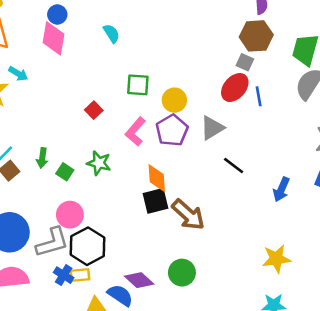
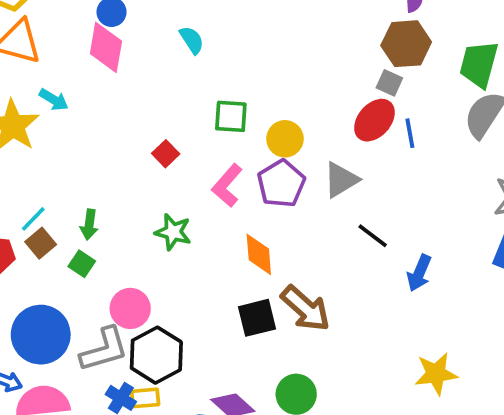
green square: (65, 172) -> (82, 264), moved
blue arrow: (281, 189) -> (419, 273), moved
black square: (155, 201) -> (257, 318), moved

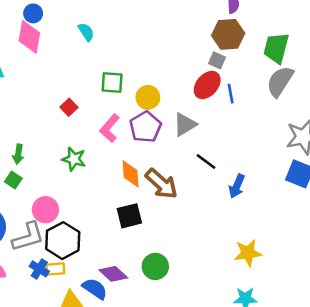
brown arrow: (305, 308) -> (161, 184), moved

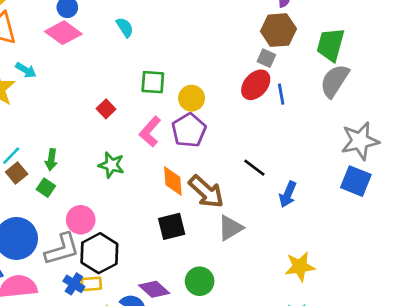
pink diamond: (29, 37) -> (63, 33), turned -64
gray triangle: (185, 125) -> (230, 228), moved

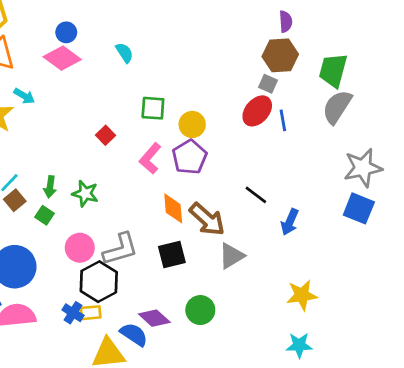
green star: (111, 165) -> (85, 194), moved
gray L-shape: (62, 249) -> (120, 249), moved

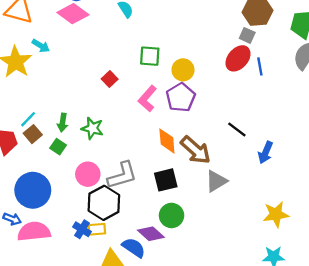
green circle: (200, 310) -> (172, 215), moved

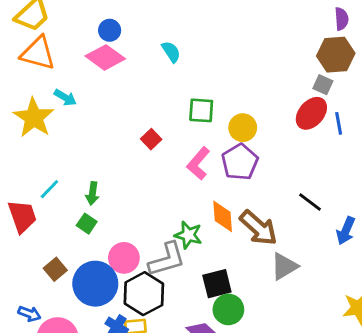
green star: (92, 128) -> (188, 235), moved
brown square: (33, 134) -> (55, 269), moved
black square: (166, 180) -> (217, 284), moved
blue circle: (33, 190) -> (95, 284), moved

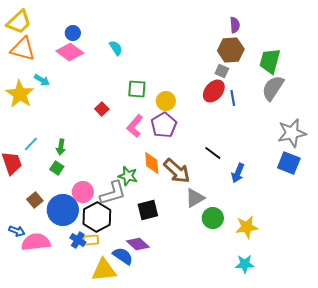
green circle: (228, 309) -> (213, 218), moved

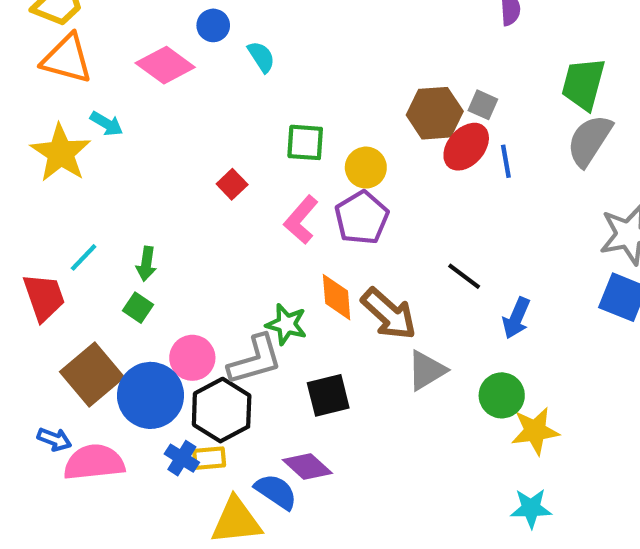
blue circle: (73, 33) -> (213, 25), moved
brown hexagon: (231, 50) -> (435, 113), moved
brown square: (35, 200) -> (92, 375), size x1.8
green circle: (213, 218) -> (502, 395), moved

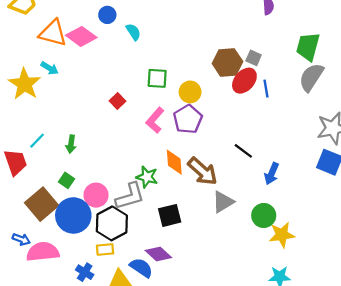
orange triangle: (67, 59) -> (53, 33), moved
green square: (138, 308) -> (67, 180), moved
blue cross: (182, 458) -> (85, 272), moved

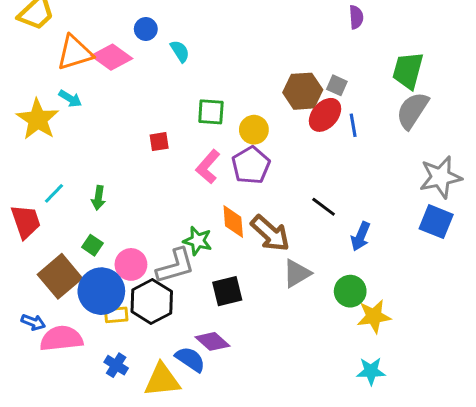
orange triangle: (53, 33) -> (75, 53), turned -32
red square: (118, 101) -> (159, 142), turned 35
yellow rectangle: (105, 249) -> (116, 315), moved

